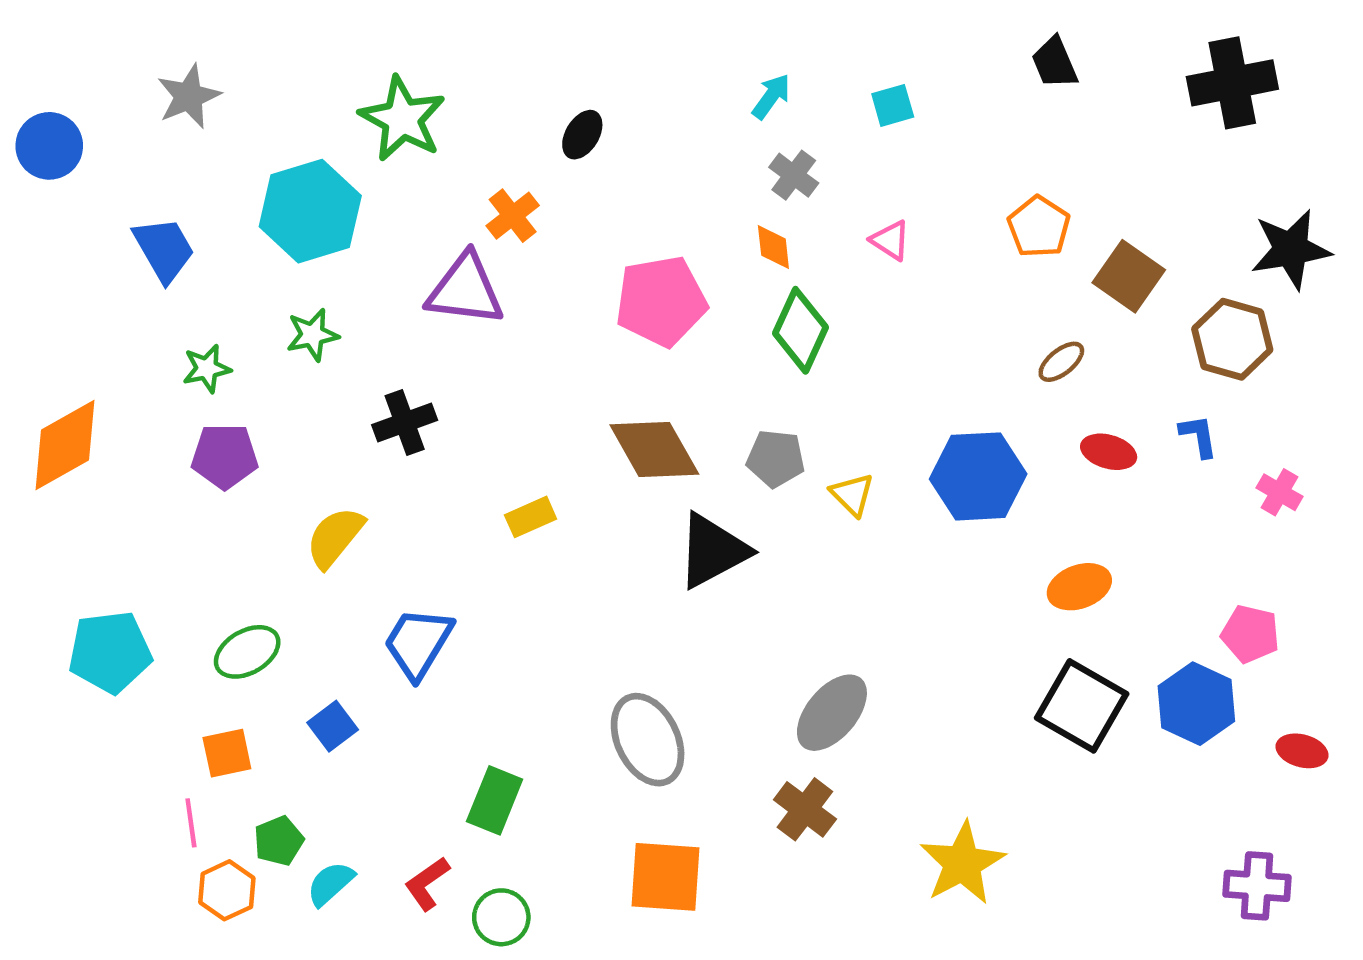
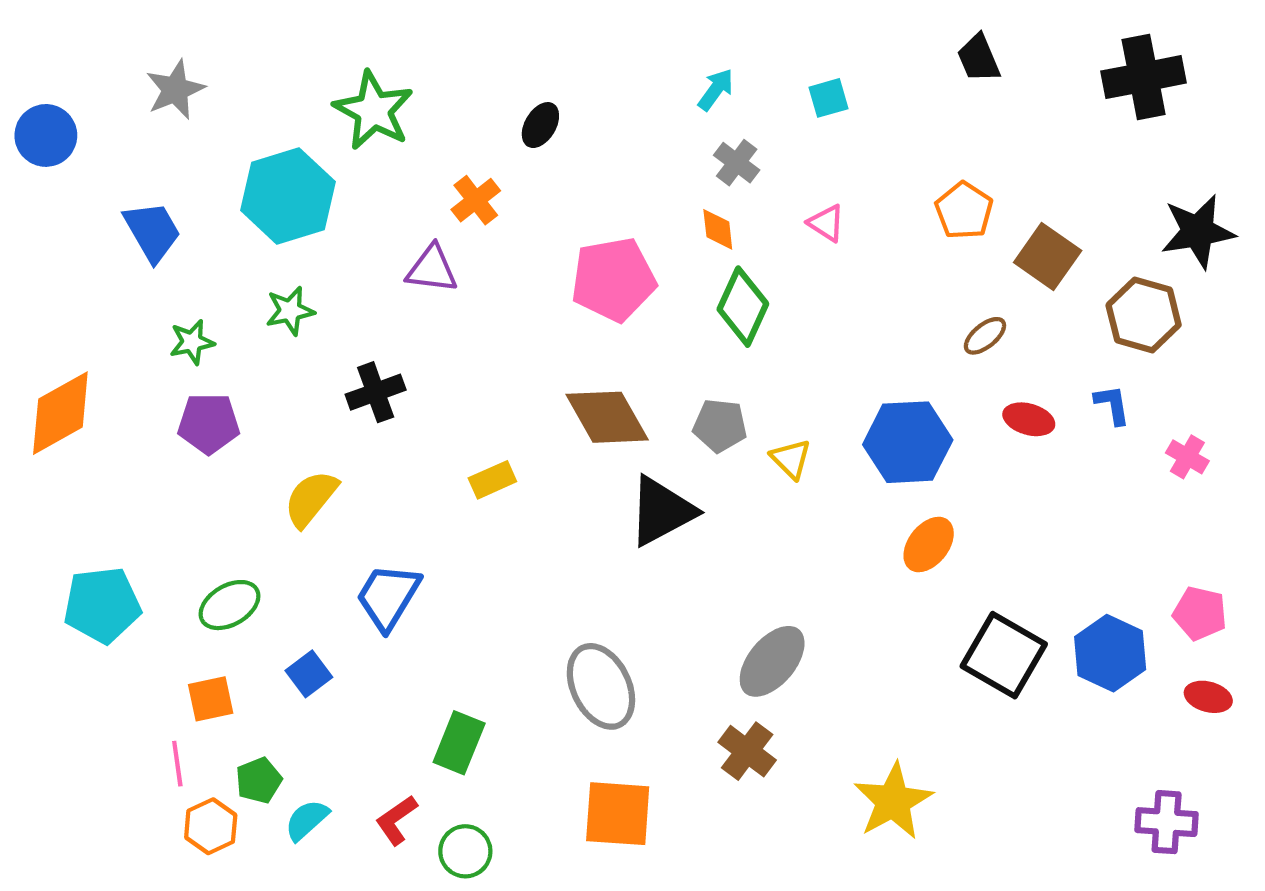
purple triangle: (465, 290) -> (432, 269), size x0.7
orange ellipse: (1079, 587) -> (929, 545), moved, turned -32
pink pentagon: (1250, 634) -> (1200, 613), moved

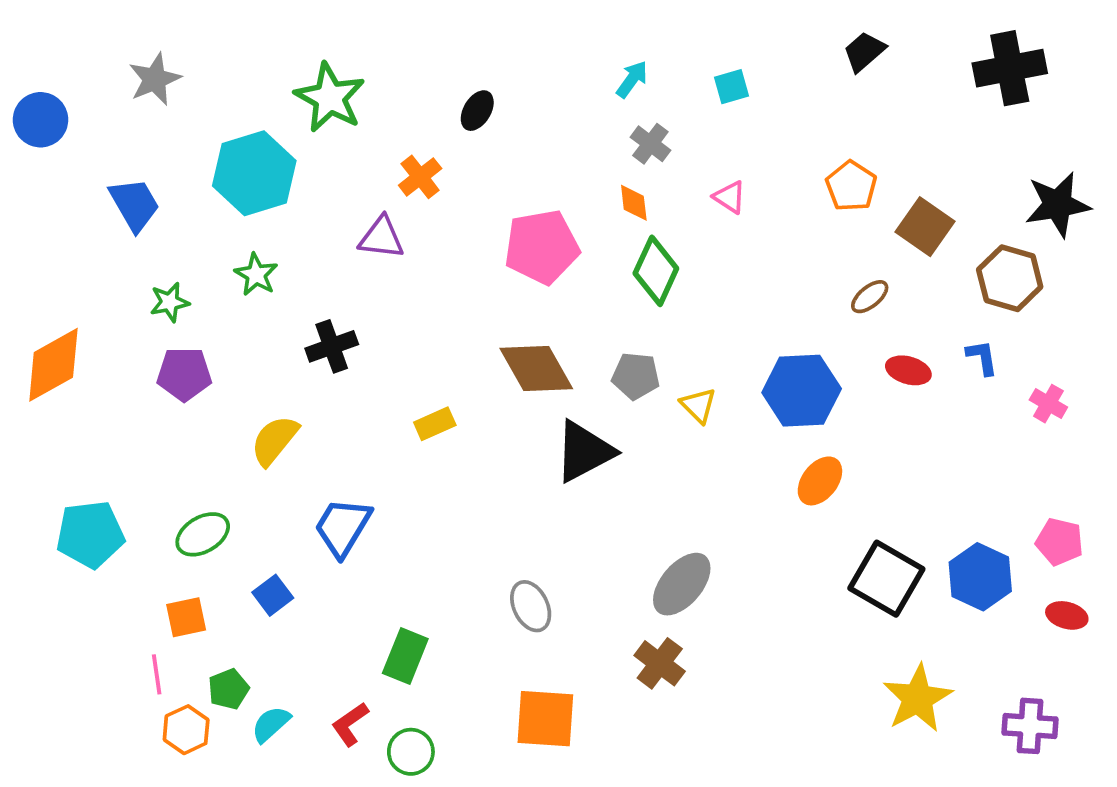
black trapezoid: (979, 58) -> (864, 52), turned 72
green star: (290, 311) -> (256, 275), turned -30
gray ellipse: (601, 686) -> (531, 606), size x0.7
yellow star: (893, 801) -> (918, 698), moved

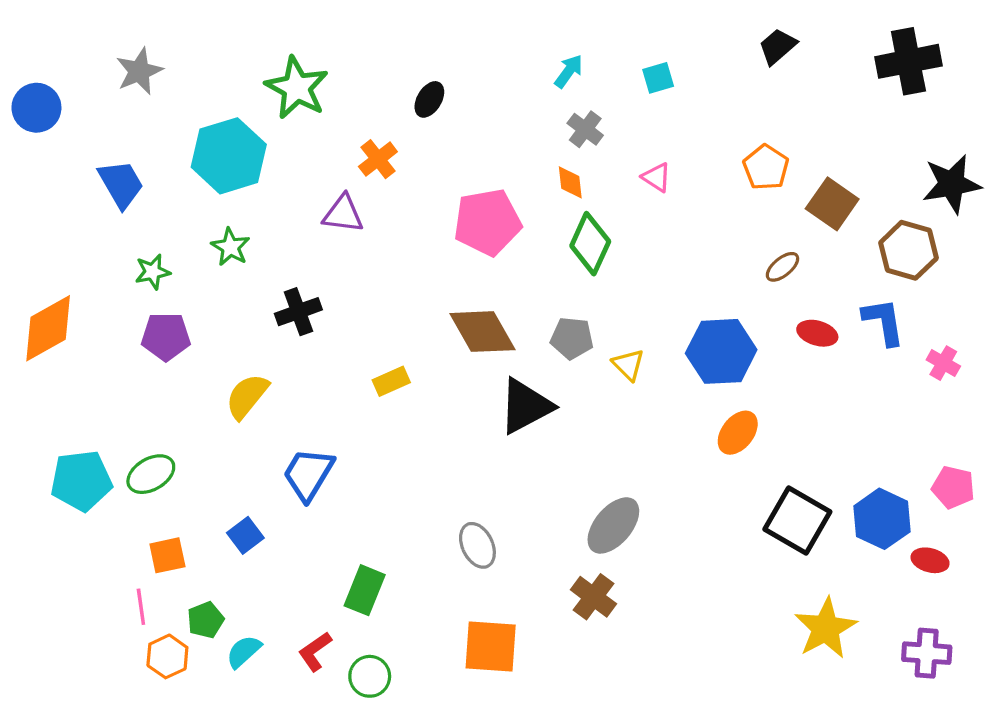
blue L-shape: (982, 357) -> (884, 322), size x1.5
green ellipse: (203, 534) -> (151, 474), moved
red ellipse: (1067, 615) -> (930, 560), moved

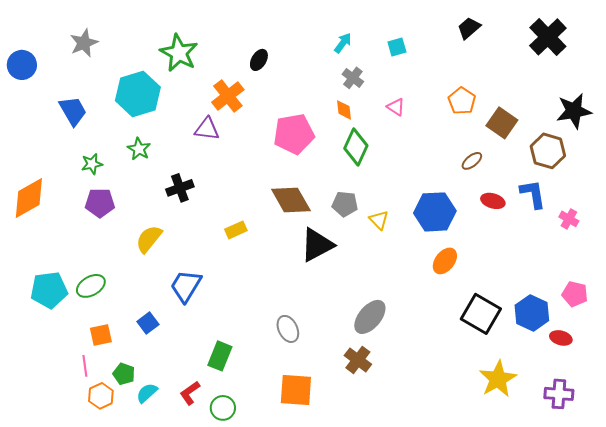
black cross: (908, 61) -> (548, 37), turned -33
orange cross: (378, 159) -> (228, 96), size x1.4
green pentagon: (206, 620) -> (124, 374), turned -30

